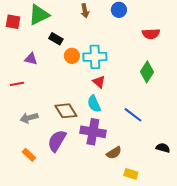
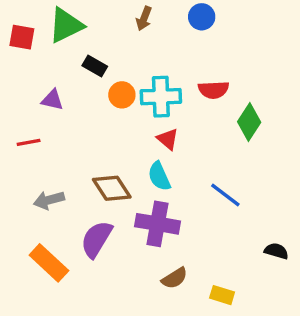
brown arrow: (85, 11) -> (144, 19), turned 32
red semicircle: (151, 34) -> (214, 90), moved
brown semicircle: (114, 153) -> (175, 278), moved
orange rectangle: (29, 155) -> (49, 263), size x1.6

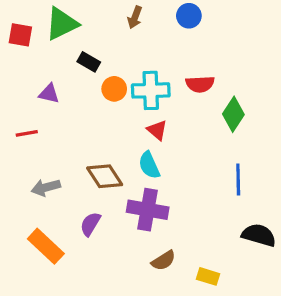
blue line: (225, 195) -> (238, 179), moved, turned 52
purple semicircle: (96, 239) -> (90, 224), size x0.7
black semicircle: (276, 251) -> (259, 235), size x1.5

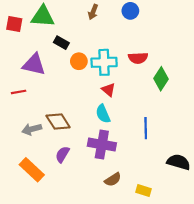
green triangle: (62, 24) -> (43, 16), turned 30
purple triangle: (49, 94) -> (34, 65), size x1.6
brown diamond: (105, 176) -> (58, 122), moved
blue line: (238, 179) -> (146, 128), moved

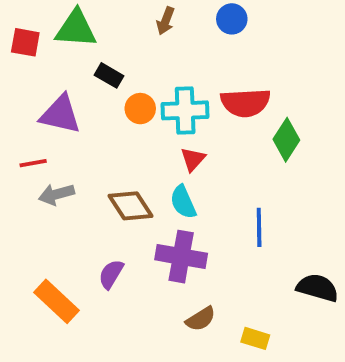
red semicircle: (138, 58) -> (245, 103), size x1.4
red triangle: (108, 90) -> (193, 159), turned 32
brown diamond: (58, 122) -> (131, 206), moved
gray arrow: (32, 129) -> (56, 194), moved

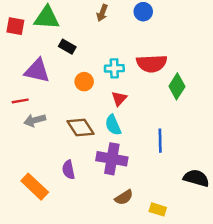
orange circle: (140, 109) -> (84, 82), moved
cyan cross: (185, 110) -> (114, 68), size x0.7
purple semicircle: (111, 274) -> (68, 170), turned -42

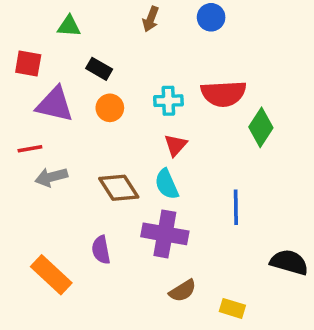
green triangle: (47, 18) -> (69, 26), size x0.6
red square: (15, 26) -> (28, 63), moved
orange circle: (84, 82) -> (110, 108), moved

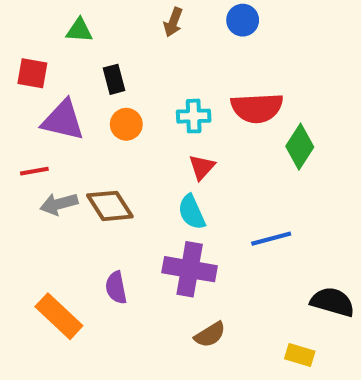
black rectangle: (99, 69) -> (114, 79), turned 45
brown diamond: (119, 188) -> (110, 206), moved
blue line: (236, 207) -> (271, 239), turned 76
yellow rectangle: (232, 308) -> (300, 355), moved

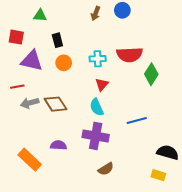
brown arrow: (173, 22) -> (96, 13), moved
purple semicircle: (116, 288) -> (58, 145), turned 105
yellow rectangle: (300, 355) -> (158, 175), moved

